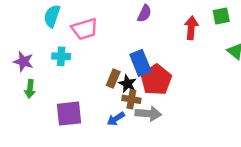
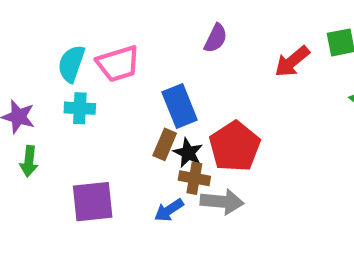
cyan semicircle: (52, 16) -> (71, 64), moved
red arrow: (191, 28) -> (292, 62), turned -135
blue rectangle: (140, 63) -> (180, 106), moved

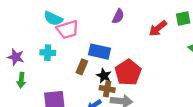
cyan semicircle: (71, 64) -> (53, 18), moved, turned -84
blue rectangle: (180, 106) -> (99, 52), turned -55
brown rectangle: (165, 144) -> (82, 67), moved

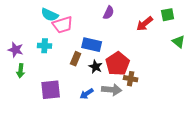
brown cross: (107, 89) -> (131, 79), moved

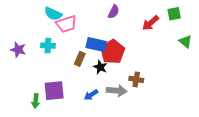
red pentagon: (118, 64) -> (113, 52), moved
green arrow: (21, 71) -> (36, 101), moved

